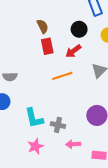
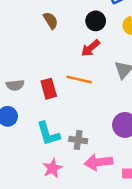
red rectangle: (47, 46) -> (49, 89), moved
orange line: (62, 76) -> (79, 80), turned 36
pink arrow: (73, 144) -> (98, 162), size x1.5

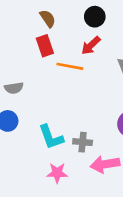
orange line: (79, 80) -> (70, 66), moved
red rectangle: (49, 89) -> (45, 46), moved
pink star: (52, 168) -> (57, 173), turned 30

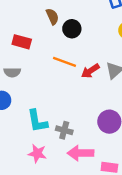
black circle: (95, 17) -> (72, 29), moved
red arrow: (91, 45) -> (90, 71), moved
red rectangle: (45, 46) -> (22, 42), moved, turned -66

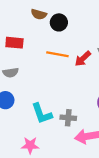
brown semicircle: (52, 16) -> (39, 14), turned 140
pink star: (37, 153) -> (30, 145), moved

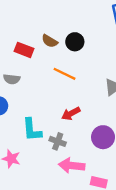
brown semicircle: (39, 14) -> (50, 41), moved
red arrow: (83, 59) -> (71, 114), moved

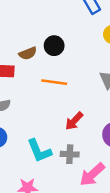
brown semicircle: (50, 41) -> (28, 53), turned -35
pink arrow: (72, 166) -> (92, 174), turned -30

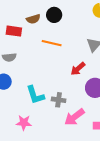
red arrow: (74, 121) -> (78, 69), moved

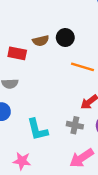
orange line: (52, 43) -> (82, 67), moved
gray cross: (59, 100) -> (75, 125), moved

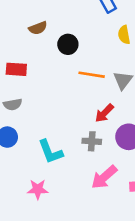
brown semicircle: (41, 41) -> (38, 28), moved

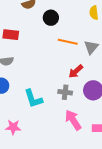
pink arrow: (104, 177) -> (73, 120), turned 95
pink star: (38, 189) -> (13, 127), moved

